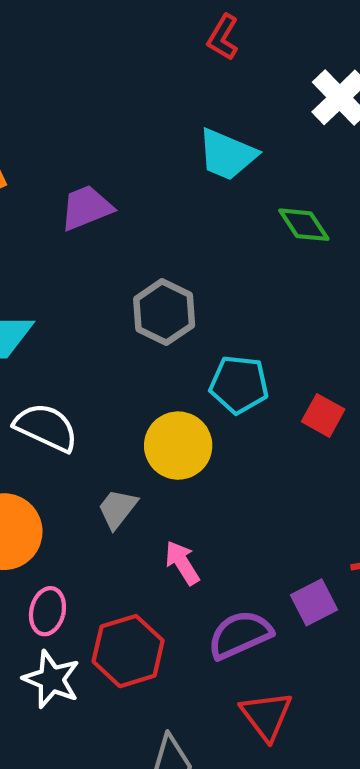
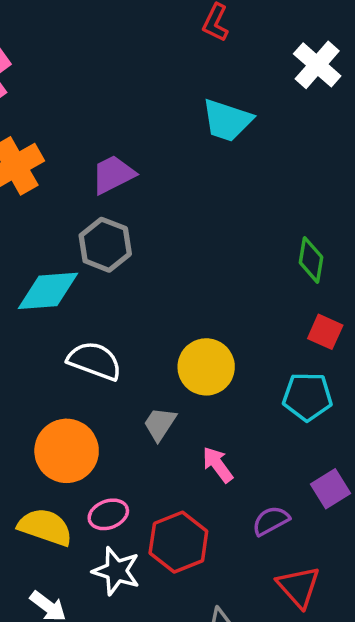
green diamond: (304, 225) -> (311, 260), moved, turned 48
gray hexagon: (164, 312) -> (105, 245), moved
cyan pentagon: (239, 384) -> (307, 397), moved
pink ellipse: (47, 611) -> (108, 514), turned 60
purple semicircle: (240, 635) -> (271, 521), size x0.7

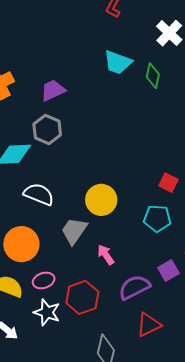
green diamond: (311, 260) -> (153, 76), moved
gray trapezoid: (160, 424) -> (74, 231), size x1.4
purple semicircle: (271, 521) -> (134, 287), size x1.5
red triangle: (299, 587) -> (149, 325), turned 44

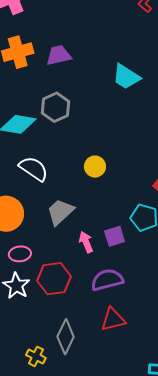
cyan trapezoid: (118, 62) -> (126, 77), moved
purple trapezoid: (53, 90) -> (59, 55), moved
yellow circle: (101, 200) -> (95, 167), moved, size x0.7
purple square: (168, 270) -> (115, 236), moved

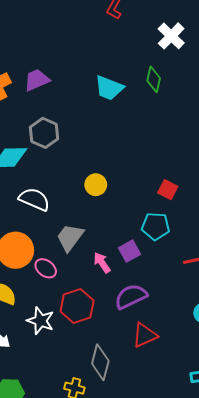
pink ellipse: (20, 254) -> (46, 268), moved, turned 55

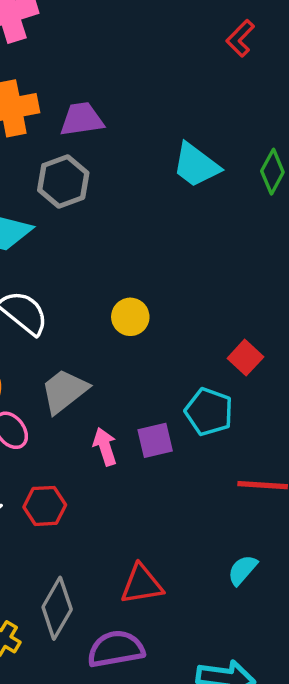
gray hexagon: (44, 133) -> (63, 182), moved
purple semicircle: (131, 296) -> (116, 649), moved
red hexagon: (77, 306) -> (45, 506), size x0.7

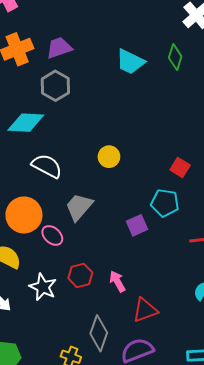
pink arrow: (105, 447) -> (117, 281), moved

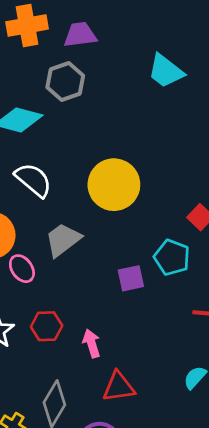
yellow circle: (109, 157) -> (114, 185), size x1.8

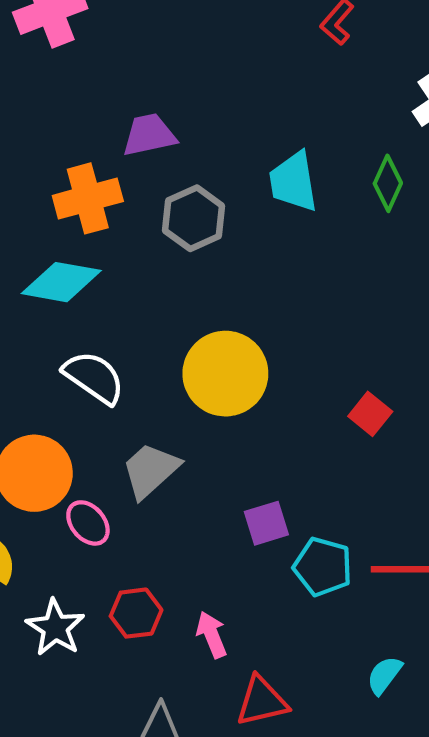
orange cross: (27, 25) -> (88, 198), moved
cyan trapezoid: (166, 71) -> (293, 182), turned 48
gray hexagon: (65, 81) -> (194, 218), moved
cyan pentagon: (172, 257) -> (323, 567), moved

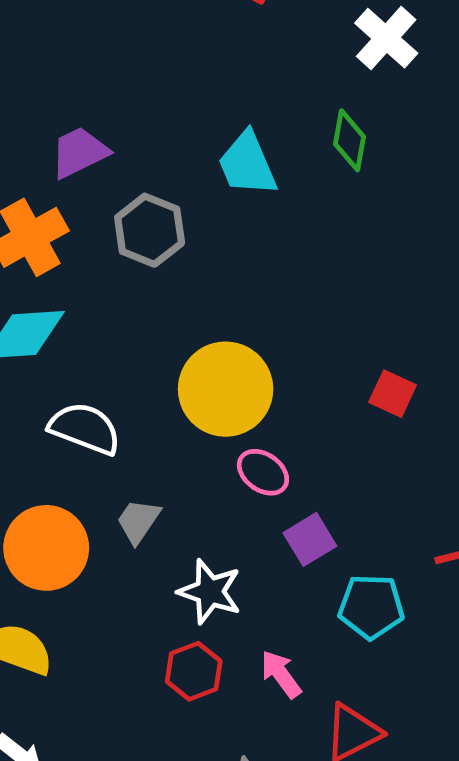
gray trapezoid: (150, 470) -> (138, 521), moved, size x0.7
pink ellipse: (88, 523) -> (263, 472), moved
cyan pentagon: (323, 567) -> (371, 607), moved
white star: (55, 628) -> (210, 592), moved

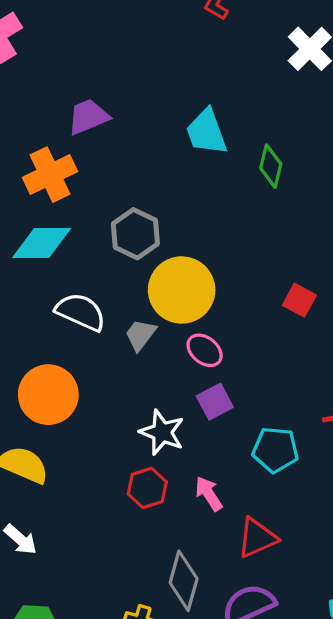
green diamond: (350, 140) -> (271, 166), moved
gray hexagon: (150, 230) -> (135, 234), moved
gray trapezoid: (138, 521) -> (140, 335), moved
purple square: (310, 539) -> (215, 402), moved

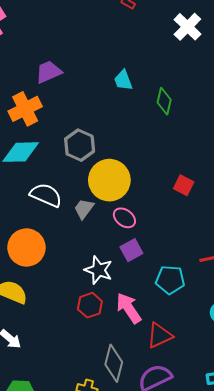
cyan trapezoid: (206, 132) -> (123, 80), size x0.7
pink arrow: (209, 494) -> (129, 308), size x1.4

